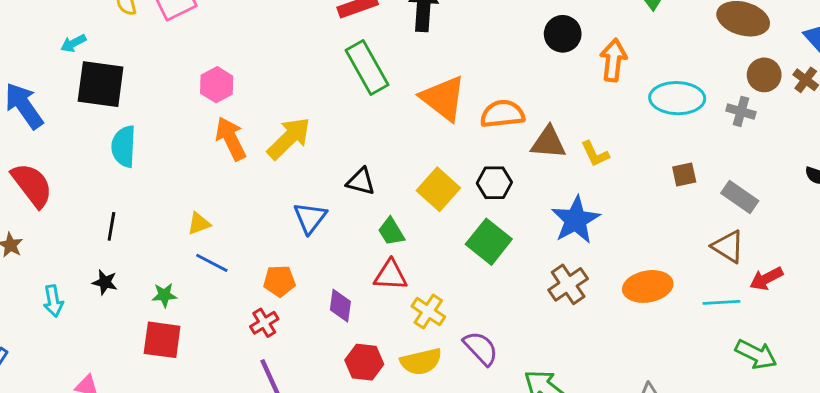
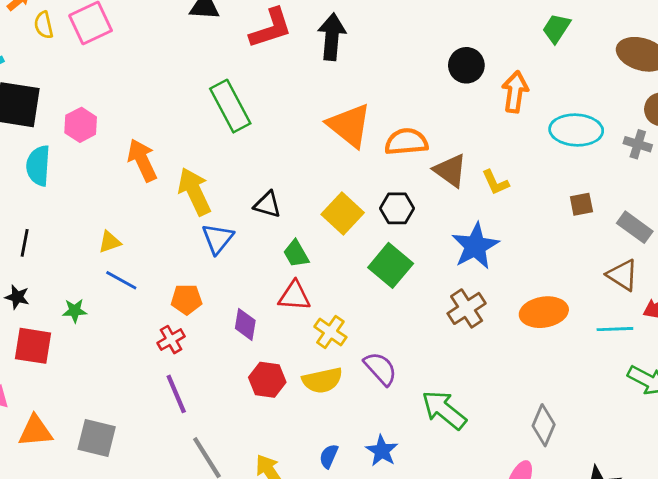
green rectangle: (367, 67) -> (230, 106), moved
pink hexagon: (217, 85) -> (81, 125), moved
yellow arrow: (289, 138) -> (194, 192), moved, turned -72
brown triangle: (548, 143) -> (450, 171), turned 30
red square: (162, 340) -> (33, 346), moved

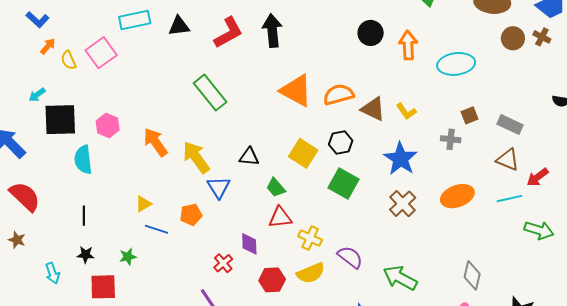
gray cross: (638, 144) -> (451, 139), moved
orange pentagon: (187, 299) -> (191, 215), moved
red cross: (171, 340) -> (223, 263), moved

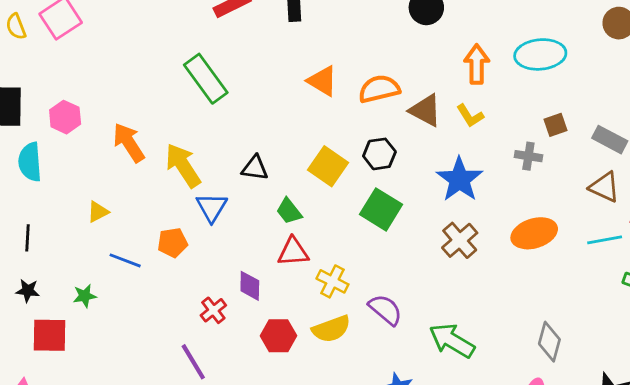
orange arrow: (408, 45) -> (477, 64), moved
orange triangle: (296, 91) -> (322, 81), size x0.7
yellow triangle: (143, 204) -> (98, 212), moved

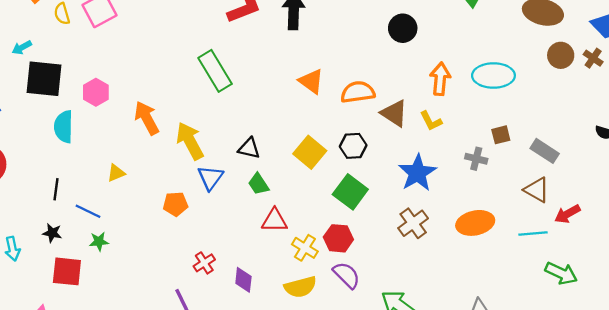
green trapezoid: (289, 211) -> (258, 184), moved
blue line: (125, 260) -> (88, 211), moved
purple diamond: (250, 286) -> (243, 280), moved
red hexagon: (278, 336) -> (338, 238), moved

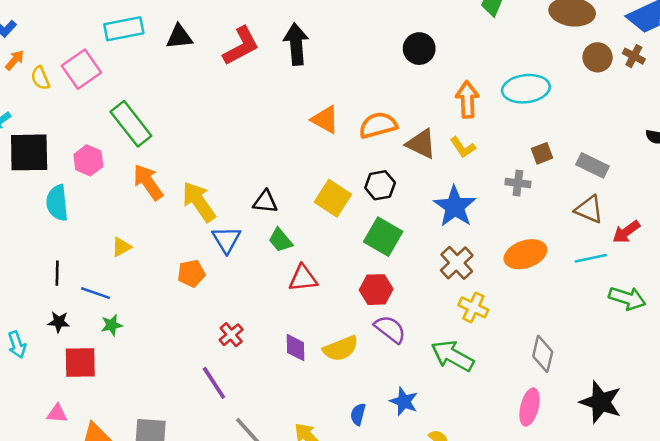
green rectangle: (215, 71) -> (131, 124), moved
yellow cross: (305, 248) -> (473, 307), moved
purple diamond: (243, 280) -> (295, 348), moved

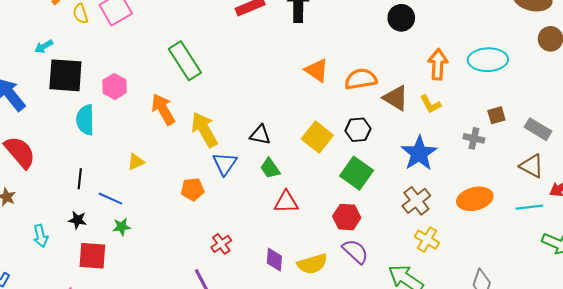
green rectangle: (131, 124) -> (185, 61), moved

